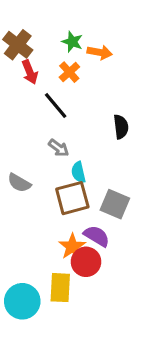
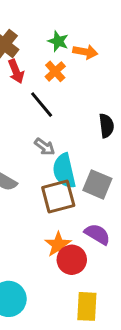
cyan semicircle: (78, 172) -> (64, 171), size x1.6
gray square: (115, 204) -> (97, 184), moved
purple semicircle: (97, 236) -> (97, 234), moved
yellow rectangle: (60, 288) -> (87, 306), moved

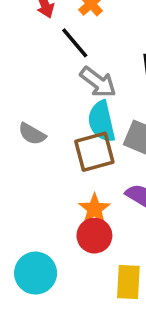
gray arrow: (45, 147) -> (98, 82), moved, size x1.5
red circle: (72, 260) -> (94, 236), moved

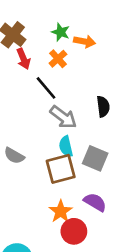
cyan semicircle: (102, 121) -> (66, 146), size x0.7
red circle: (94, 236) -> (74, 231), moved

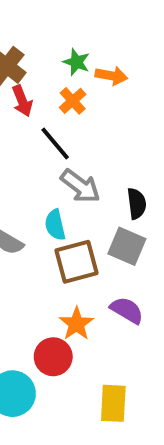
black semicircle: (103, 107) -> (137, 204), moved
cyan semicircle: (66, 146) -> (55, 225), moved
red circle: (74, 231) -> (53, 357), moved

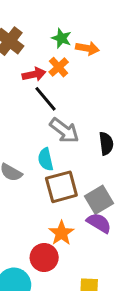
red arrow: (22, 101) -> (34, 74), moved, turned -80
gray square: (127, 246) -> (99, 200), moved, turned 36

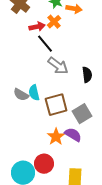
cyan semicircle: (46, 159) -> (34, 93), moved
purple semicircle: (99, 223) -> (73, 135), moved
red circle: (44, 258) -> (44, 164), moved

